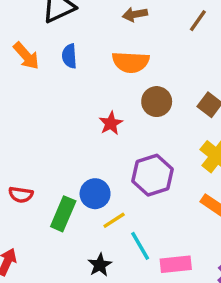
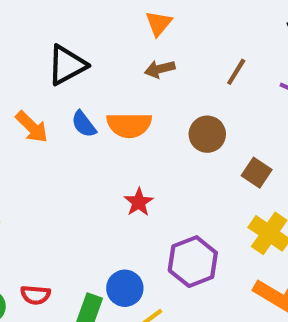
blue semicircle: (69, 56) -> (84, 124), turned -30
orange semicircle: (131, 62) -> (129, 125), moved
brown circle: (157, 102) -> (207, 134), moved

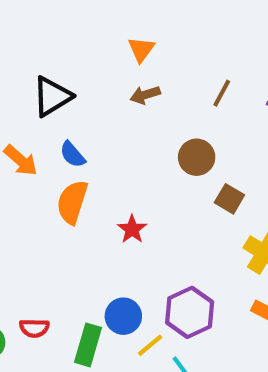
orange semicircle: (129, 125) -> (72, 202), moved, turned 111
brown square: (257, 173) -> (229, 199), moved
purple hexagon: (193, 262) -> (190, 312), moved

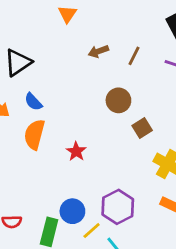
orange triangle: (141, 49) -> (67, 14), moved
brown arrow: (145, 95) -> (98, 51), moved
brown square: (229, 199) -> (142, 128), turned 30

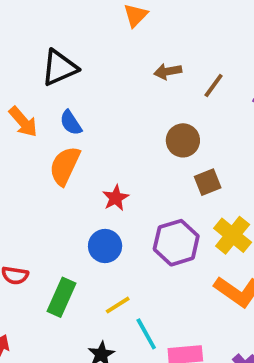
purple hexagon: (118, 207) -> (176, 243), moved
blue circle: (72, 211) -> (105, 246), moved

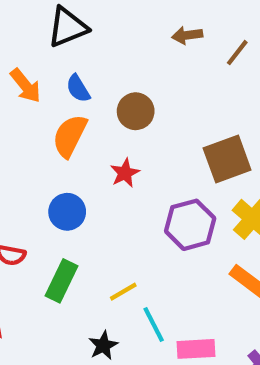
brown circle: (183, 140) -> (136, 111), moved
brown square: (208, 182) -> (227, 159), size x1.6
blue circle: (105, 246) -> (67, 212), moved

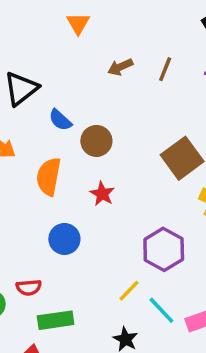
blue semicircle: (78, 88) -> (60, 120), moved
purple hexagon: (190, 225) -> (164, 249), moved
green rectangle: (61, 281) -> (56, 320), moved, turned 72

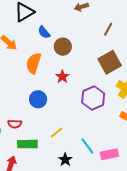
brown line: (165, 69) -> (108, 29), moved
purple hexagon: (164, 249) -> (93, 98), moved
yellow line: (129, 291) -> (57, 133), moved

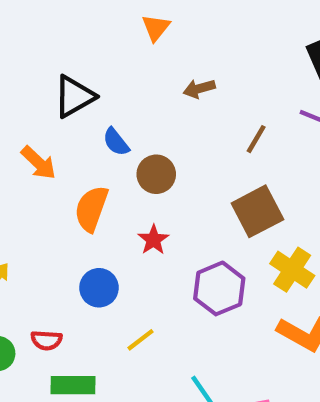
yellow line: (57, 133) -> (141, 340), moved

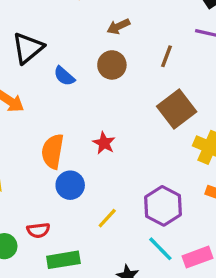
brown circle: (156, 174) -> (112, 65), moved
orange semicircle: (91, 209) -> (53, 151), moved
purple hexagon: (219, 288) -> (163, 206), moved

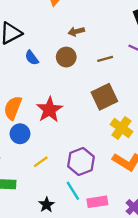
brown line: (167, 56) -> (105, 59), turned 42
red star: (104, 143) -> (49, 110), size x1.6

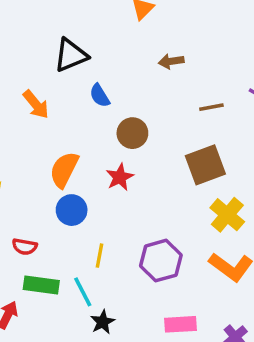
brown circle: (66, 57) -> (132, 133), moved
red star: (49, 110) -> (120, 177), size x0.7
yellow line: (41, 162) -> (100, 256), turned -49
cyan line: (73, 191) -> (83, 292), moved

